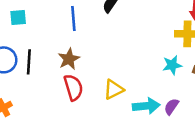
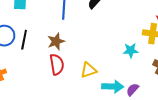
cyan star: (172, 65) -> (131, 50), moved

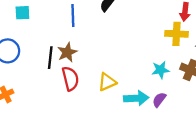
black line: (24, 40) -> (50, 58), moved
cyan star: (131, 50) -> (161, 70), moved

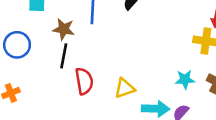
brown star: (67, 52) -> (64, 29), moved, turned 30

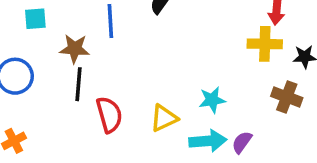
cyan star: (185, 80) -> (212, 100), moved

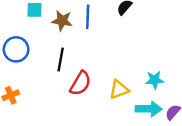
brown star: (75, 49) -> (62, 21), moved
red semicircle: (109, 115) -> (80, 83), turned 40

